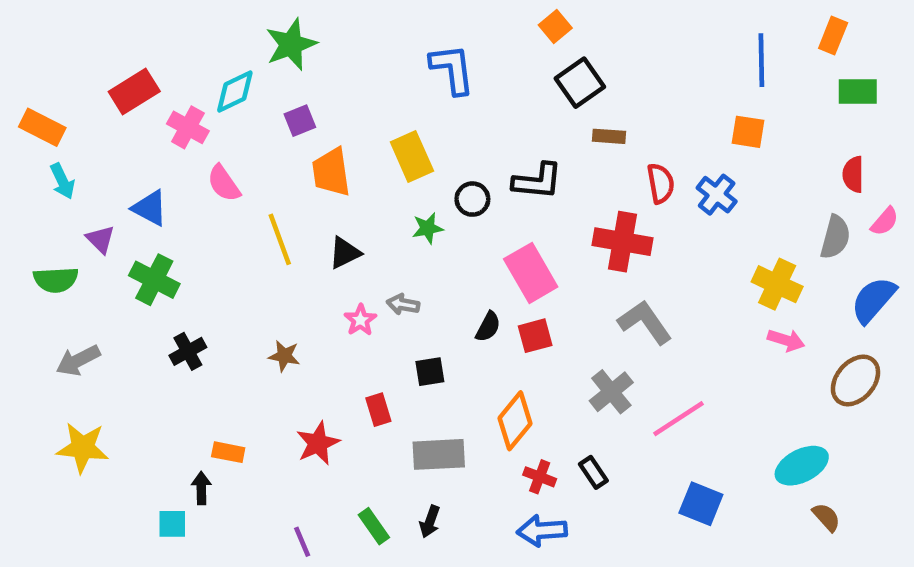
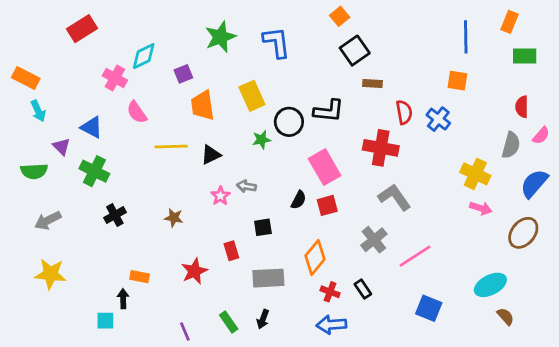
green star: (291, 44) -> (220, 37), moved
red rectangle: (134, 92) -> (82, 29), moved
black circle: (472, 199) -> (289, 122), size x1.4
yellow line: (280, 239) -> (171, 147), turned -72

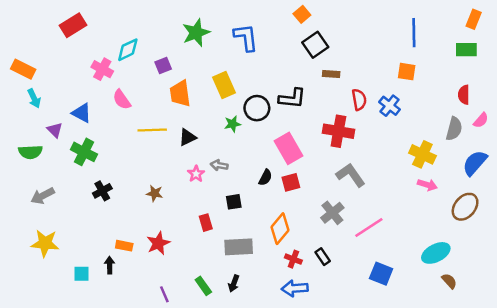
orange rectangle: (510, 22) -> (474, 19), moved
red star: (194, 271) -> (158, 243), moved
cyan square: (105, 321) -> (82, 274), moved

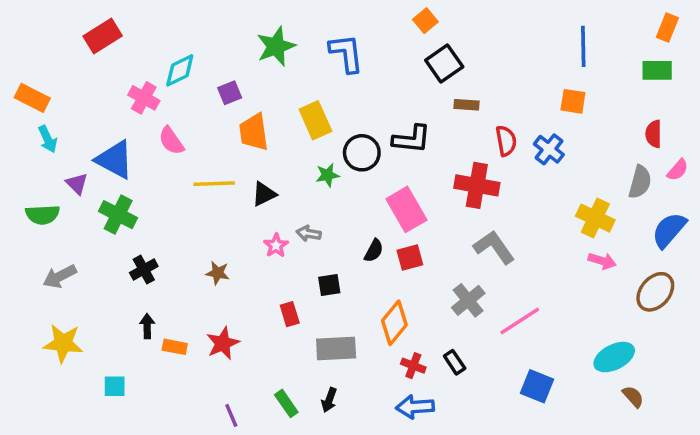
blue triangle: (82, 113) -> (115, 160), size x1.4
black arrow: (110, 265) -> (147, 326), moved

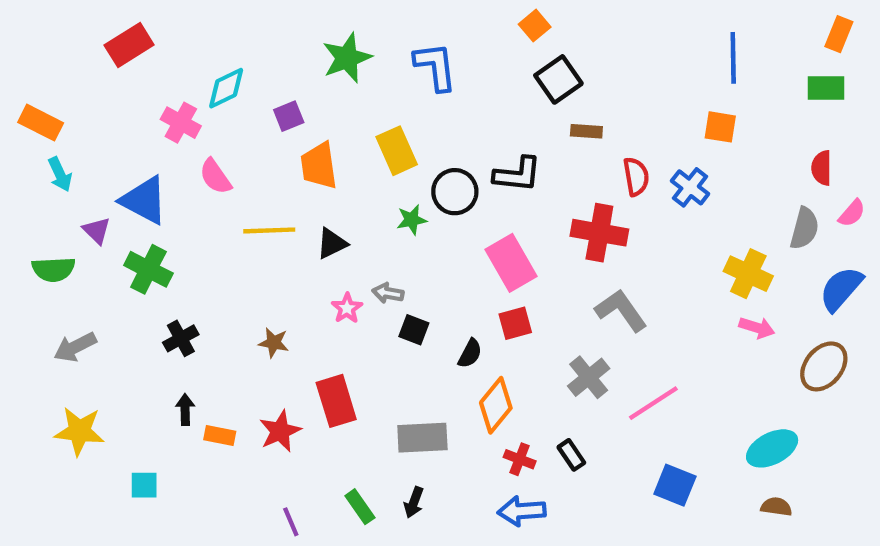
black semicircle: (374, 251) -> (470, 353), moved
black square: (329, 285) -> (414, 330), moved, turned 30
red rectangle: (290, 314) -> (336, 401), moved, size x1.6
brown semicircle: (633, 397) -> (776, 507), moved, turned -40

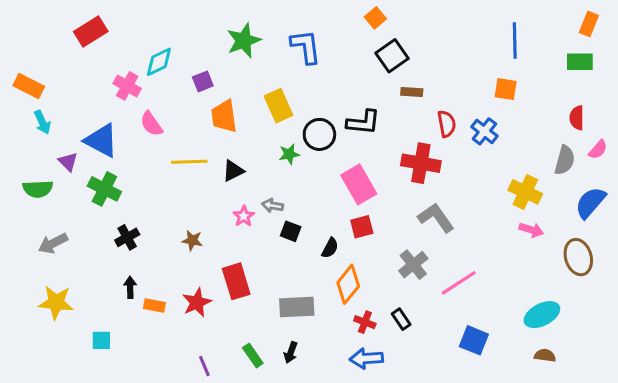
brown ellipse: (824, 366) -> (578, 257), turned -56

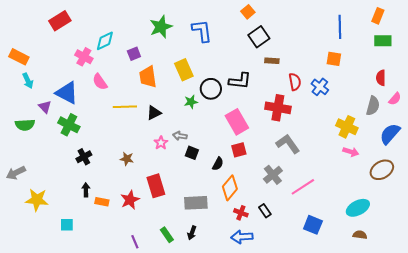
orange rectangle: (589, 24) -> (378, 16), moved
gray arrow: (53, 243) -> (16, 173), moved
brown ellipse: (578, 257) -> (382, 170), turned 75

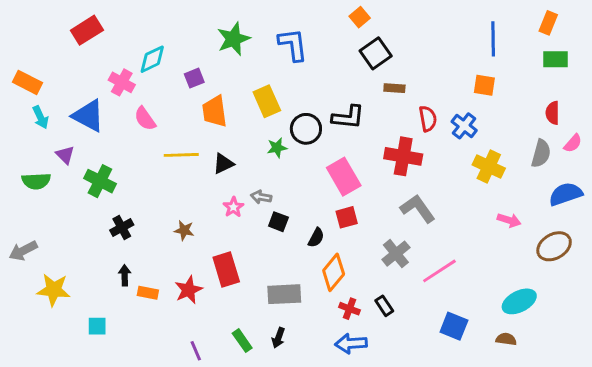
blue triangle: (67, 93) -> (88, 116), moved
yellow cross: (347, 127) -> (489, 167), moved
blue semicircle: (390, 134) -> (566, 194), turned 30
brown semicircle: (360, 235) -> (506, 339), moved

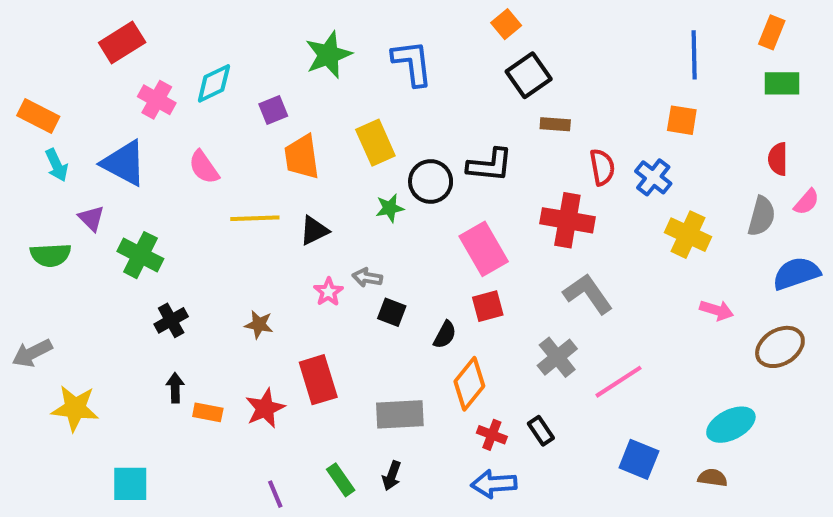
pink cross: (122, 82) -> (157, 100), moved
cyan square: (97, 326) -> (130, 484), moved, size x1.4

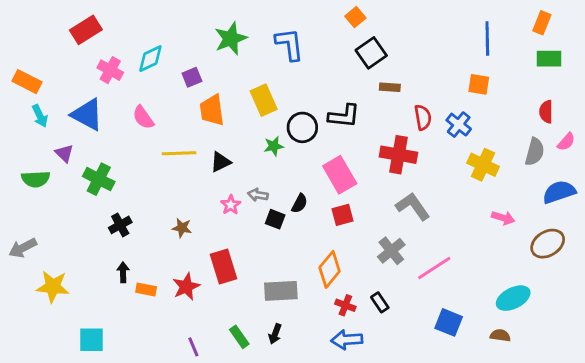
black semicircle: (445, 335) -> (299, 203), moved

